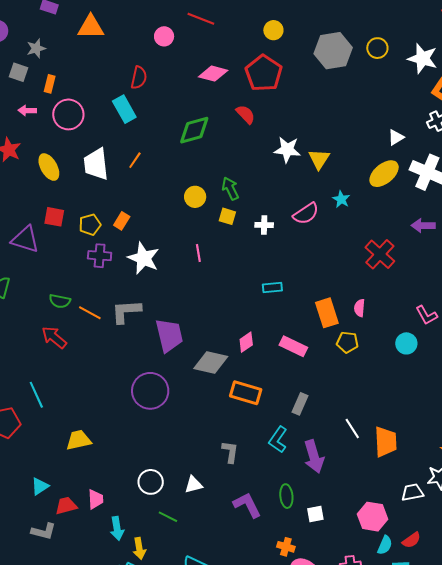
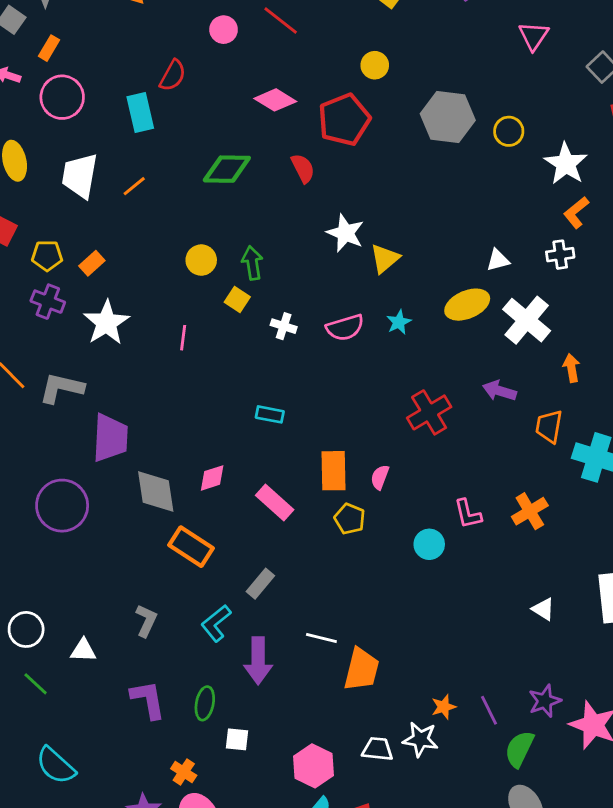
gray diamond: (211, 363) -> (156, 492), turned 52
white line: (352, 428) -> (321, 638), turned -60

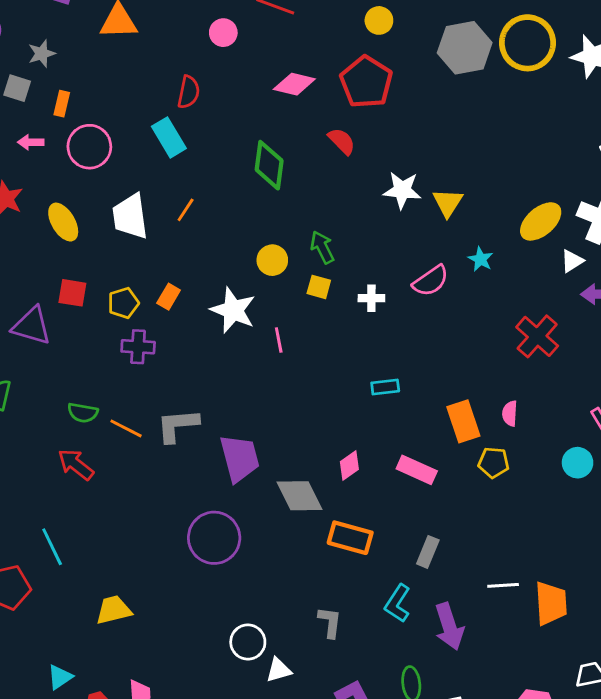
yellow circle: (509, 131) -> (527, 43), size x1.8
green diamond: (227, 169) -> (269, 165), turned -66
white triangle: (498, 260) -> (572, 261), moved
white star: (106, 323) -> (233, 310), moved
white circle: (26, 629) -> (248, 642), moved

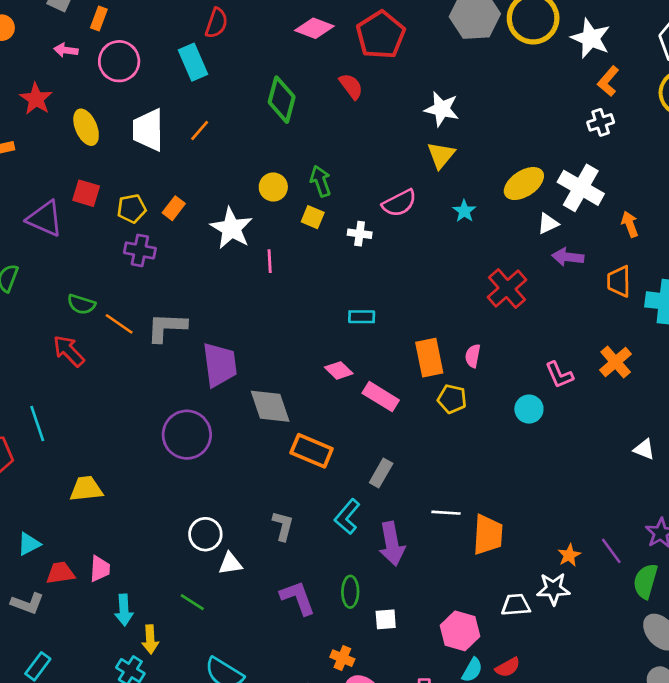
white star: (402, 190) -> (442, 109), moved
pink semicircle: (431, 281) -> (399, 203), moved
pink diamond: (349, 465) -> (339, 370), moved, turned 72

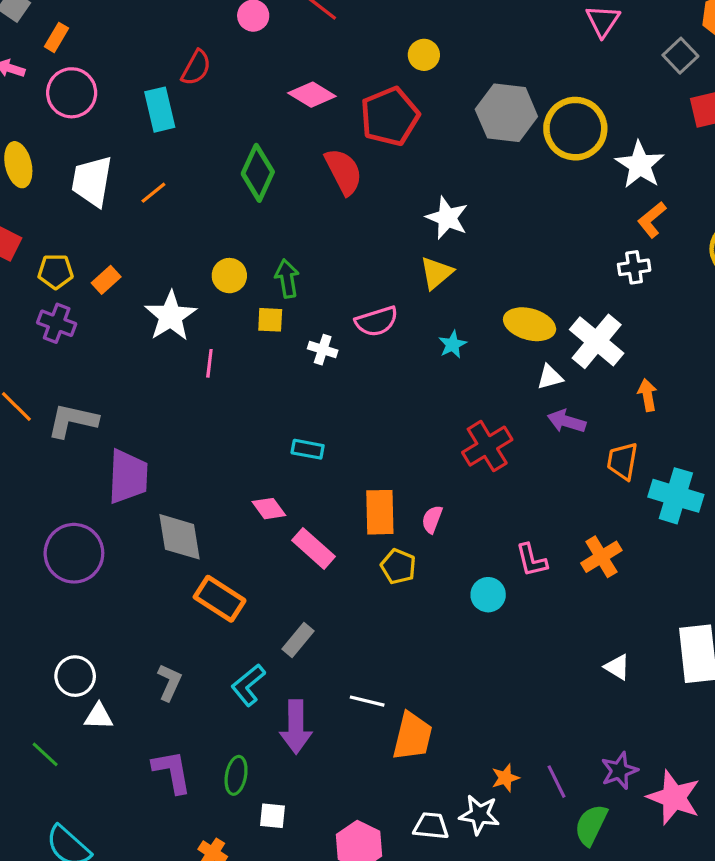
red semicircle: (351, 86) -> (344, 172), size x1.4
yellow ellipse: (524, 184) -> (530, 324), turned 39
yellow square: (313, 217) -> (270, 320), turned -30

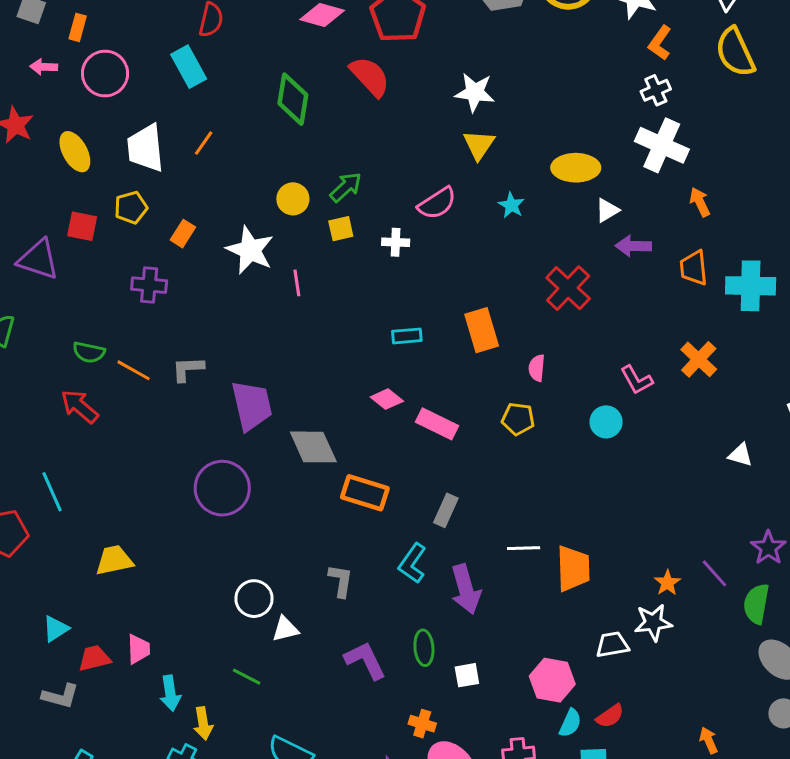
yellow pentagon: (56, 271) -> (131, 207), moved
green arrow: (287, 279) -> (346, 187), turned 72
white cross: (597, 341) -> (662, 145), moved
gray L-shape: (73, 421) -> (188, 369), size x0.7
orange rectangle: (380, 512) -> (482, 330), moved

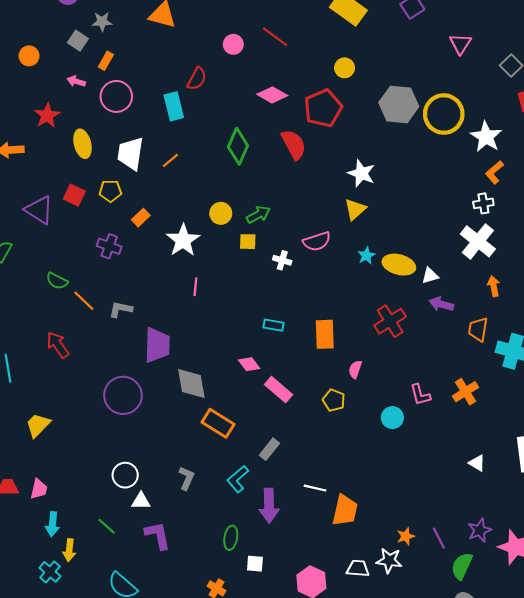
yellow ellipse: (576, 168) -> (399, 265), moved
pink line: (297, 283) -> (195, 287), moved
red arrow: (80, 406) -> (58, 345), moved
yellow trapezoid: (114, 560) -> (38, 425), turned -48
purple L-shape: (365, 660) -> (158, 535), moved

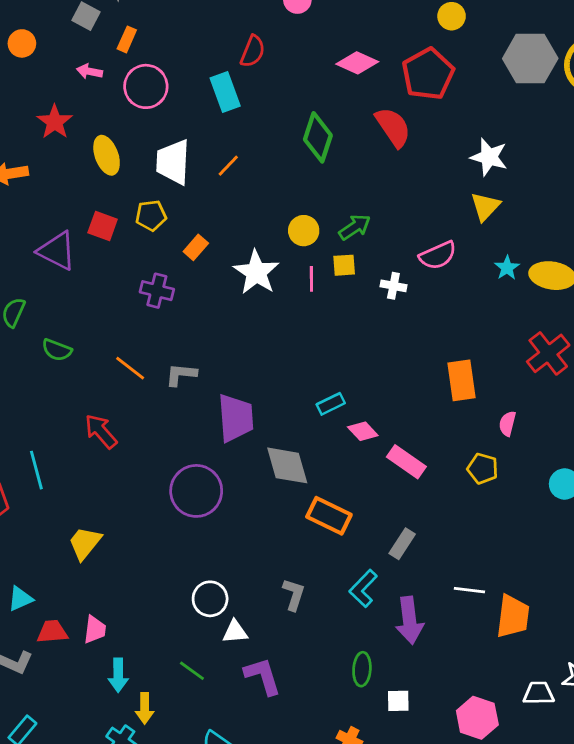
green semicircle: (57, 281) -> (57, 350), moved
pink line: (195, 287) -> (311, 279), moved
cyan rectangle: (274, 325) -> (331, 404), moved, turned -30

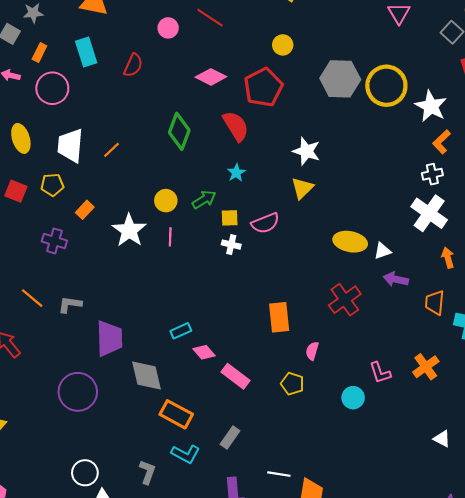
cyan rectangle: (225, 92) -> (86, 52), moved
yellow square: (344, 265) -> (230, 218), moved
cyan star: (507, 268) -> (236, 173), moved
cyan L-shape: (363, 588) -> (186, 454), moved, turned -108

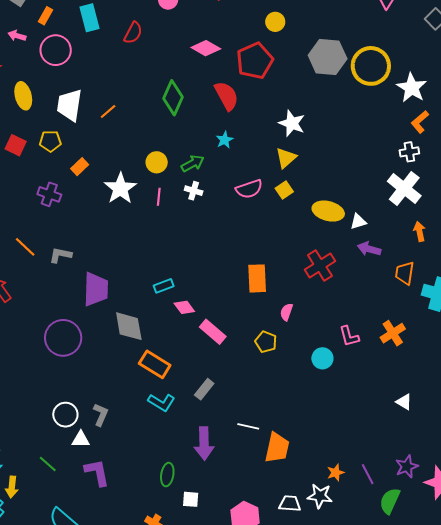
yellow square: (230, 218) -> (284, 190), moved, turned -36
white cross: (231, 245) -> (194, 191), moved
gray L-shape: (147, 472) -> (101, 415), moved

